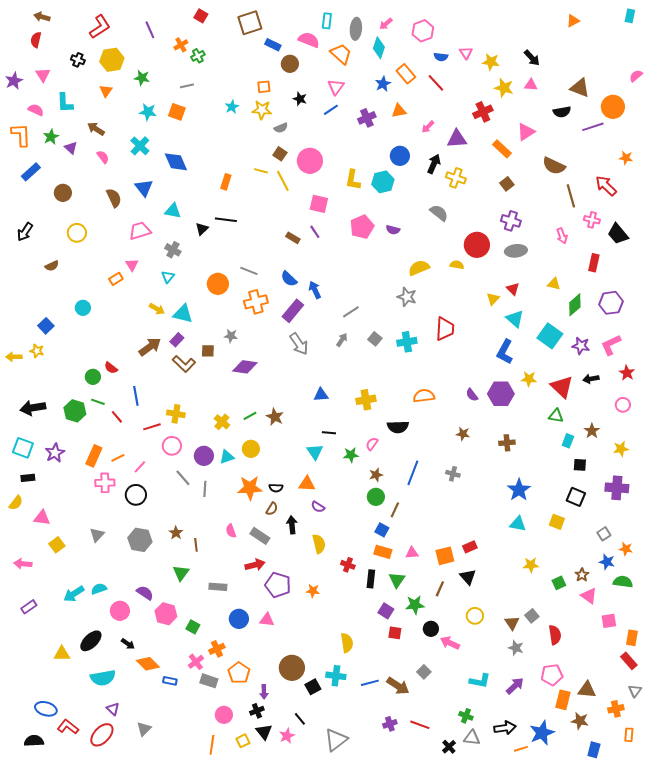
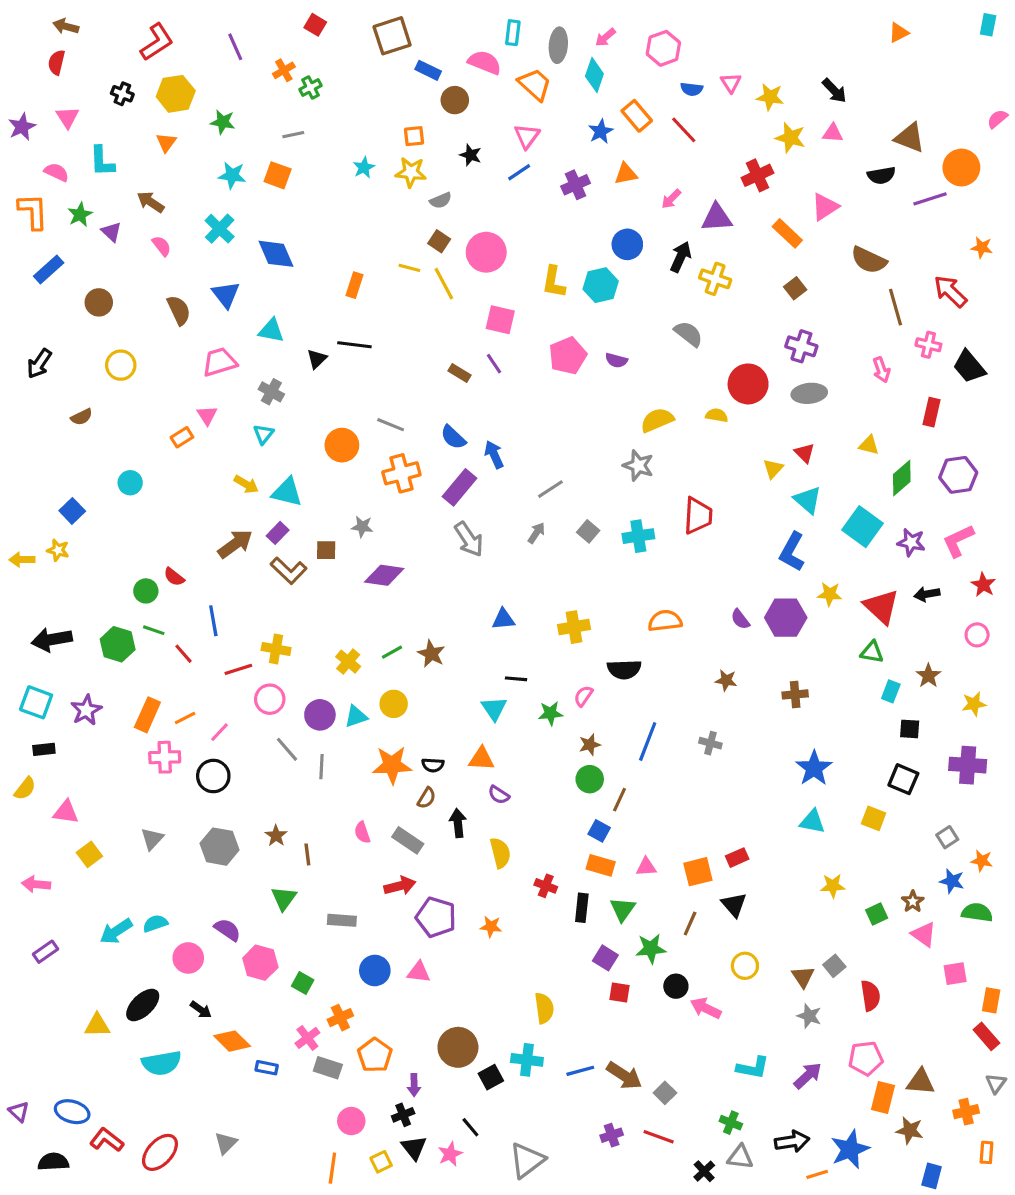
gray square: (424, 672) -> (665, 1093), moved
purple triangle: (113, 709) -> (19, 1112), moved

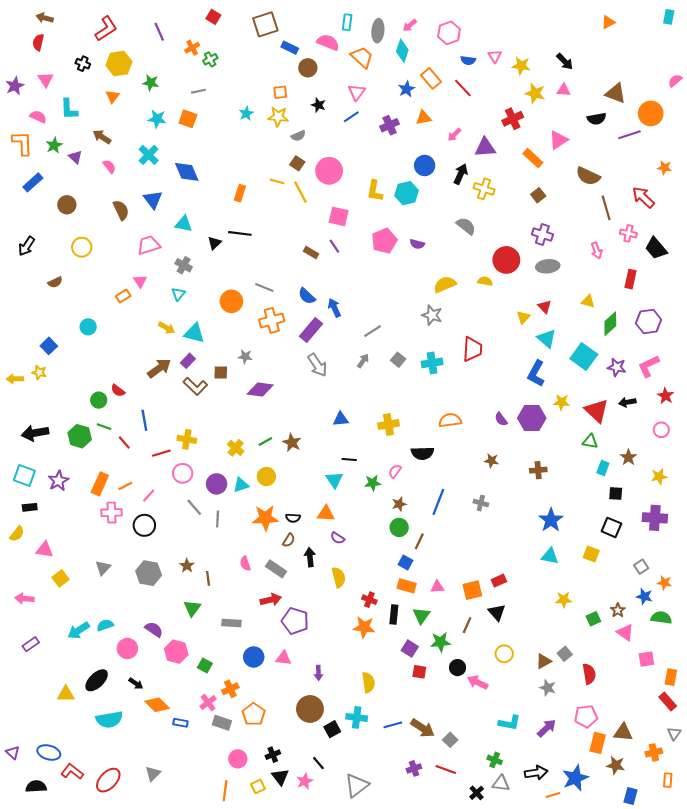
orange star: (491, 927) -> (364, 627), moved, size x1.5
brown triangle: (803, 977) -> (543, 661), turned 35
purple arrow: (414, 1085) -> (318, 673), moved

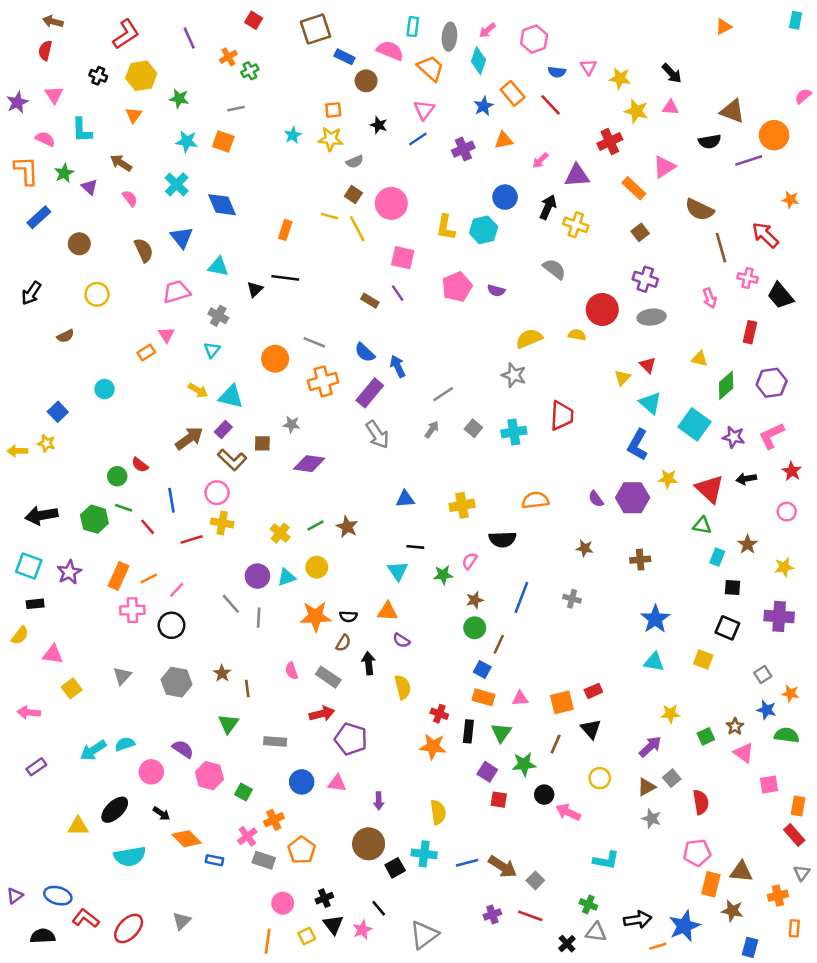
pink circle: (183, 473) -> (217, 493), moved
purple arrow: (547, 728) -> (650, 747), moved
purple triangle: (13, 752) -> (15, 896), turned 40

